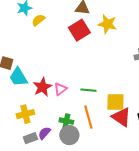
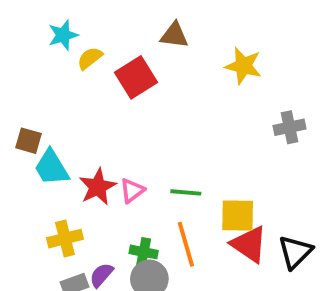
yellow star: (107, 24) -> (243, 66), moved
red square: (79, 30) -> (136, 77), moved

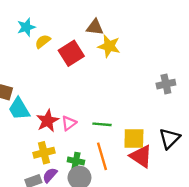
yellow star: (243, 66) -> (109, 46), moved
yellow cross: (65, 239) -> (44, 153), moved
black triangle: (295, 252) -> (169, 139), moved

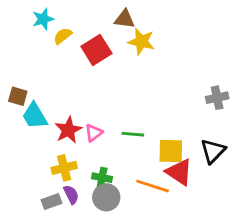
gray cross: (166, 84) -> (217, 98), moved
orange line: (102, 156) -> (153, 186), moved, turned -56
purple semicircle: (50, 175) -> (71, 195), turned 112

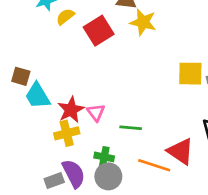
pink triangle: (94, 133) -> (96, 112), turned -30
green line: (133, 134) -> (131, 128), moved
yellow square: (171, 151) -> (190, 74), moved
yellow cross: (64, 168) -> (67, 133), moved
purple semicircle: (71, 195) -> (74, 174), size x1.5

